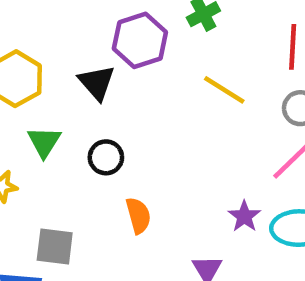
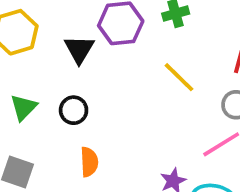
green triangle: (44, 142) -> (24, 107), moved

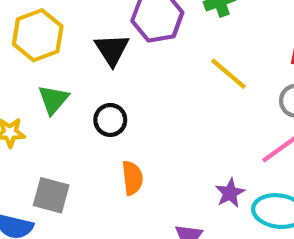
green triangle: (24, 107) -> (53, 99), moved

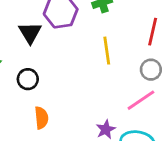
yellow line: (228, 74) -> (107, 51), turned 40

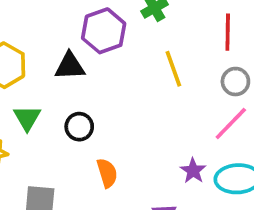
black triangle: (30, 33) -> (70, 66), turned -50

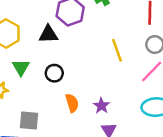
yellow line: (173, 69) -> (117, 50), moved
purple star: (193, 171) -> (101, 106), moved

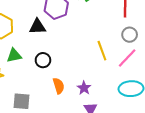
yellow line: (117, 50) -> (102, 51), moved
green triangle: (21, 67) -> (14, 55), turned 49

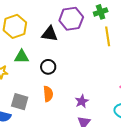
yellow line: (102, 51) -> (108, 36), moved
orange semicircle: (59, 86) -> (48, 94), moved

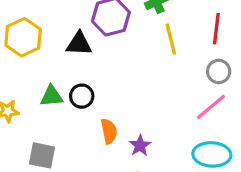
green triangle: (22, 57) -> (52, 96), moved
orange semicircle: (48, 94) -> (109, 131), moved

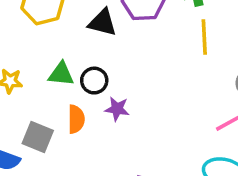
orange semicircle: (109, 131) -> (76, 119), moved
purple star: (140, 145) -> (117, 109), moved, turned 30

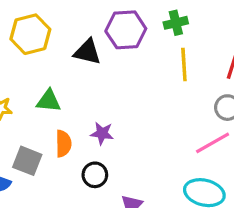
black circle: (94, 81) -> (95, 175), moved

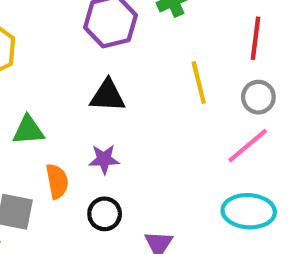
black triangle: (87, 52) -> (108, 96), moved
yellow line: (184, 65) -> (199, 83), moved

